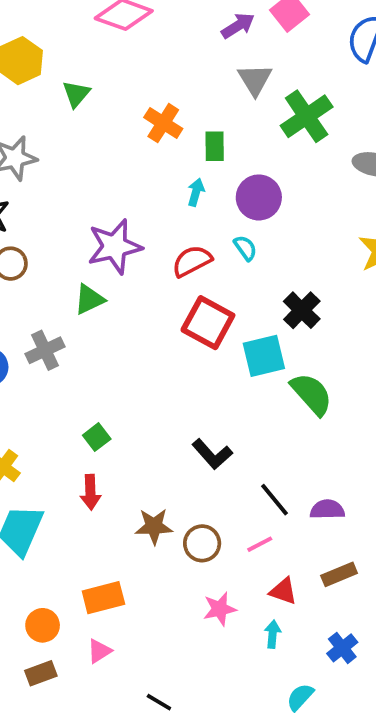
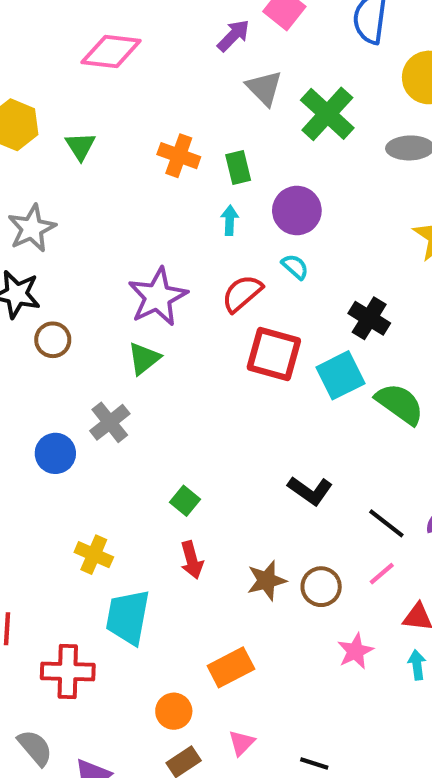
pink triangle: (99, 651) -> (242, 743), moved

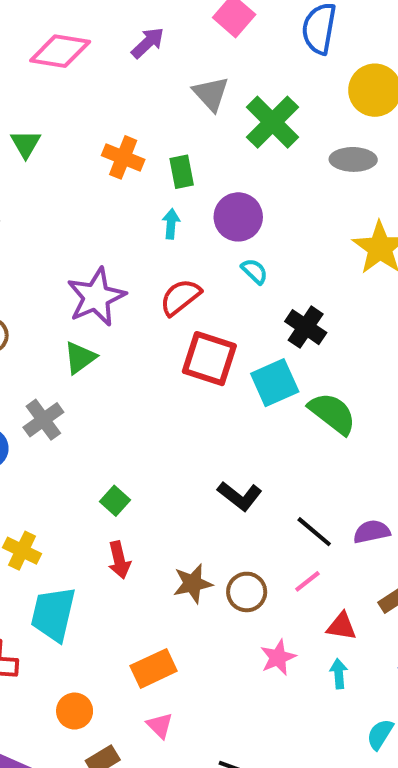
purple arrow: (233, 36) -> (148, 43), moved
cyan semicircle: (295, 267) -> (254, 271), moved
orange circle: (174, 711) -> (75, 711), moved
pink triangle: (242, 743) -> (160, 725), moved, turned -32

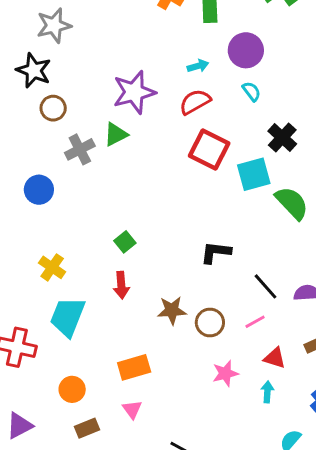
cyan arrow: (171, 224) -> (198, 66), moved, turned 60
gray cross: (43, 420) -> (80, 149), moved
black L-shape: (240, 496) -> (216, 252), turned 140

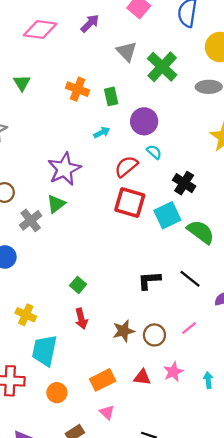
cyan arrow: (198, 66) -> (102, 133), moved
red semicircle: (195, 102) -> (126, 166), moved
black line: (266, 286) -> (190, 279), moved
red triangle: (275, 358) -> (142, 377), moved
orange circle: (72, 389) -> (57, 393), moved

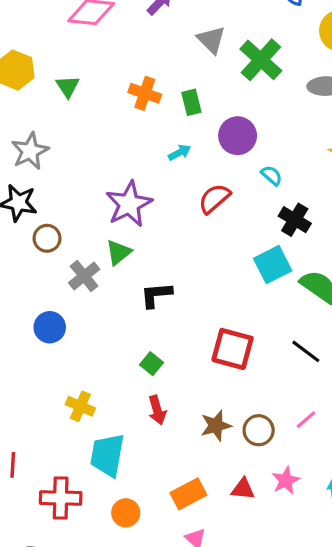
cyan semicircle: (154, 152) -> (272, 175), moved
red square: (130, 202) -> (233, 349), moved
black L-shape: (149, 280) -> (156, 295), moved

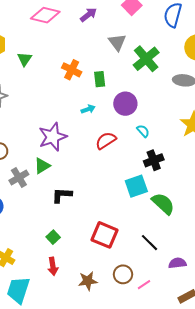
black cross: (295, 220) -> (154, 160), turned 30
brown circle: (259, 430) -> (123, 274), moved

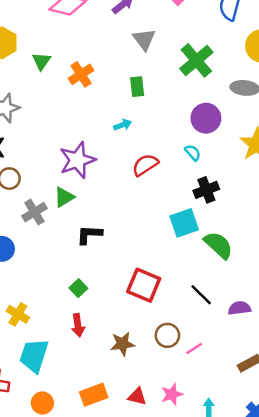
gray triangle: (117, 42) -> (144, 39), moved
orange cross: (72, 70) -> (81, 74), moved, turned 30
purple circle: (125, 104) -> (206, 118), moved
purple semicircle: (177, 263) -> (239, 308), moved

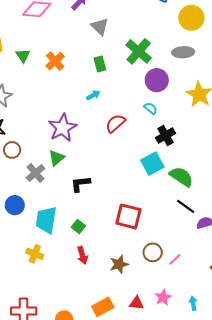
green cross: (196, 60) -> (139, 51), moved
black line: (201, 295) -> (186, 206), moved
cyan trapezoid: (34, 356) -> (46, 220), moved

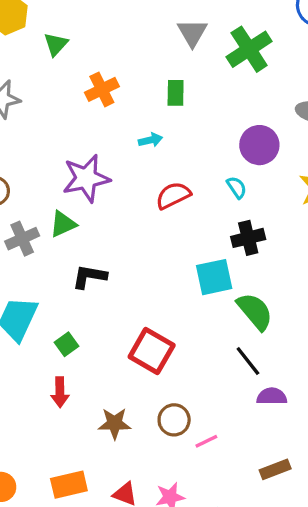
green cross: (139, 51) -> (249, 49), moved
orange cross: (55, 61) -> (102, 89), moved

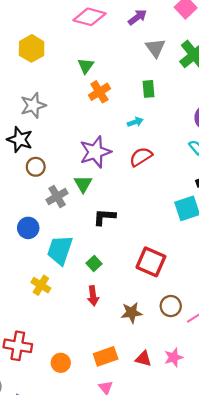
green triangle: (56, 44) -> (86, 66), moved
red semicircle: (173, 195) -> (141, 157), moved
green triangle: (63, 224) -> (83, 184), turned -30

